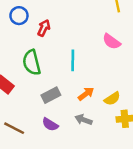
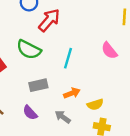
red arrow: (44, 28) -> (49, 20), size x1.5
green semicircle: (32, 62) -> (29, 50), turned -65

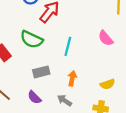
orange arrow: (72, 93) -> (72, 78), turned -56
yellow semicircle: (95, 104) -> (107, 84), moved

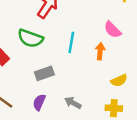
orange arrow: (72, 78) -> (100, 51), moved
purple semicircle: (34, 97) -> (39, 102), turned 72

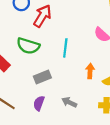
orange arrow: (100, 51) -> (90, 71), moved

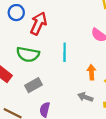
gray rectangle: (42, 77) -> (33, 85), moved
gray arrow: (69, 102) -> (85, 97), moved

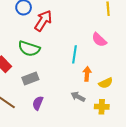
cyan line: (65, 52) -> (74, 54), moved

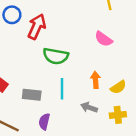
green semicircle: (29, 49) -> (56, 56), moved
cyan line: (74, 54) -> (62, 89), moved
gray rectangle: (30, 78) -> (32, 95), turned 35

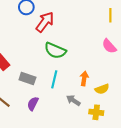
pink semicircle: (104, 39) -> (109, 46), moved

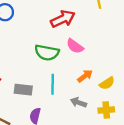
red arrow: (45, 22) -> (63, 19), moved, turned 40
pink semicircle: (109, 46) -> (75, 46), moved
orange arrow: (84, 78) -> (85, 76), turned 56

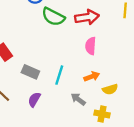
pink semicircle: (75, 46) -> (91, 46), turned 42
green semicircle: (47, 53) -> (53, 17), moved

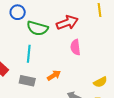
cyan line: (59, 75) -> (29, 54), moved
orange arrow: (92, 76) -> (54, 75), moved

